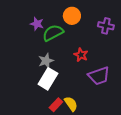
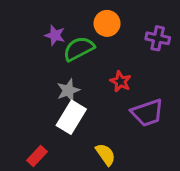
red rectangle: (56, 105) -> (37, 156), moved

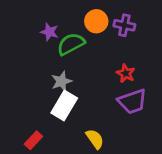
purple cross: (158, 38) -> (124, 25), moved
red star: (120, 81) -> (126, 73), moved

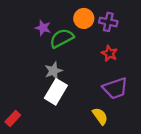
red star: (126, 73) -> (109, 53), moved
yellow semicircle: (95, 139) -> (100, 116), moved
red rectangle: (33, 140) -> (13, 119), moved

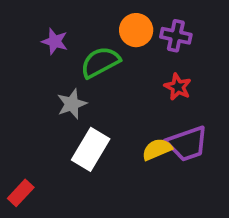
purple star: (43, 28) -> (55, 41), moved
gray star: (54, 71) -> (72, 104), moved
yellow semicircle: (100, 116) -> (157, 149), moved, turned -78

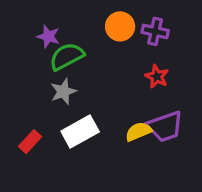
green semicircle: (100, 62) -> (67, 56), moved
white rectangle: (91, 149) -> (80, 132), turned 30
red rectangle: (21, 193) -> (30, 142), moved

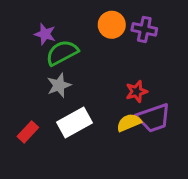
red star: (157, 76) -> (137, 92), moved, turned 30

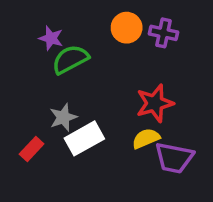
gray star: (59, 85) -> (63, 117), moved
red star: (137, 92) -> (155, 103), size x1.5
purple trapezoid: (154, 118) -> (174, 158), moved, turned 30

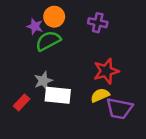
orange circle: (127, 28) -> (54, 17), moved
purple cross: (164, 33) -> (98, 23), moved
white rectangle: (84, 138) -> (58, 95), turned 35

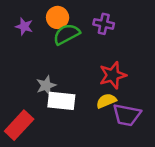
purple star: (35, 26) -> (24, 26), moved
green semicircle: (48, 41) -> (67, 34), moved
red rectangle: (22, 102) -> (19, 125), moved, size x1.6

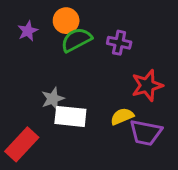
purple cross: (104, 24) -> (119, 43), moved
purple star: (24, 26) -> (28, 31), turned 30
red star: (113, 75) -> (147, 85), moved

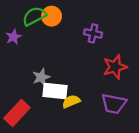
purple star: (28, 31) -> (14, 37), moved
green semicircle: (76, 40) -> (34, 16), moved
yellow semicircle: (122, 116) -> (71, 101), moved

